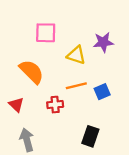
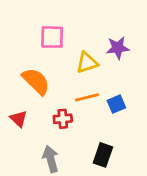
yellow triangle: (76, 55) -> (87, 63), turned -36
gray arrow: (27, 140) -> (51, 159), moved

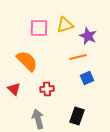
purple star: (118, 48) -> (88, 36), turned 30
yellow triangle: (87, 63) -> (65, 25), moved
orange line: (87, 97) -> (78, 57), moved

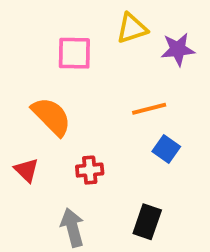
yellow triangle: (65, 25) -> (132, 28), moved
purple star: (88, 36) -> (178, 49), moved, turned -30
blue square: (87, 78) -> (166, 149), turned -32

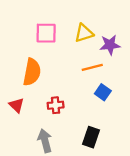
yellow triangle: (132, 28) -> (84, 33), moved
purple star: (178, 49) -> (110, 45), moved
orange semicircle: (51, 116) -> (32, 72), turned 56

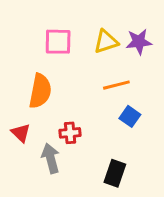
purple star: (110, 45) -> (139, 42), moved
gray arrow: (45, 141) -> (51, 158), moved

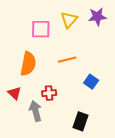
yellow triangle: (106, 42) -> (69, 20), moved, turned -30
purple star: (139, 42) -> (97, 17), moved
orange line: (116, 85) -> (67, 60), moved

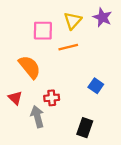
purple star: (97, 17) -> (102, 17), turned 30
orange line: (67, 60) -> (68, 47), moved
orange semicircle: (28, 64) -> (30, 67), turned -50

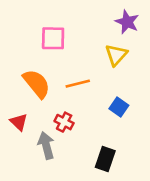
yellow triangle: (73, 21) -> (116, 55), moved
orange line: (68, 47) -> (78, 84), moved
red cross: (52, 98) -> (64, 122), turned 32

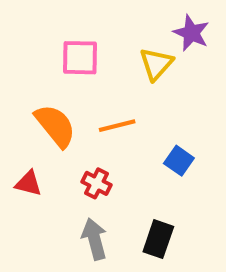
yellow triangle: (116, 55) -> (156, 64), moved
red triangle: (19, 122) -> (28, 183), turned -30
gray arrow: (46, 145) -> (94, 239), moved

